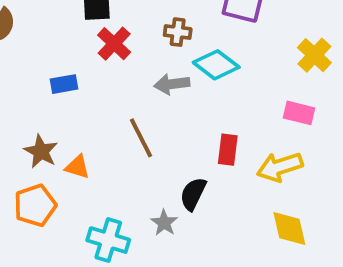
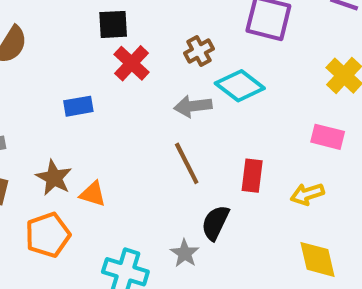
brown cross: (178, 32) -> (199, 51), turned -36
brown line: (141, 138) -> (187, 163), moved
yellow arrow: (280, 167) -> (307, 194), size x0.7

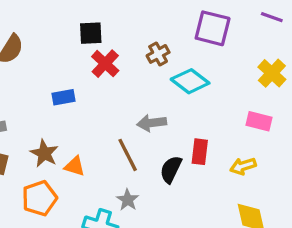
gray arrow: (193, 106) -> (152, 123), moved
brown line: (187, 163) -> (128, 155), moved
black semicircle: (215, 223) -> (171, 169), moved
gray star: (185, 253) -> (128, 200), moved

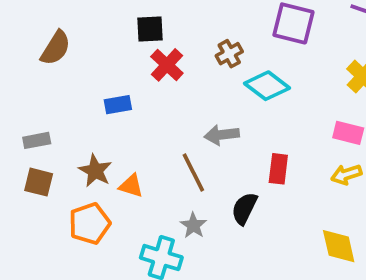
yellow arrow: (243, 166) -> (346, 174), moved
black semicircle: (171, 169) -> (244, 208), moved

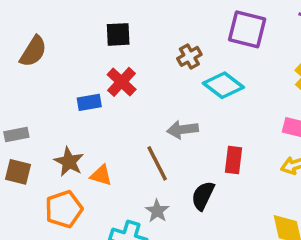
red cross: (167, 65) -> (122, 82), moved

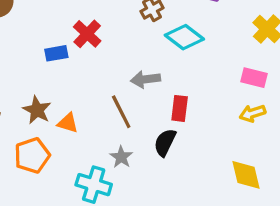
red rectangle: (233, 160) -> (180, 108), moved

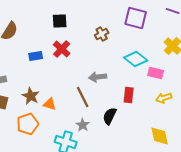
cyan diamond: (184, 37) -> (136, 59), moved
blue rectangle: (56, 53) -> (36, 56), moved
pink rectangle: (254, 78) -> (156, 73), moved
red rectangle: (180, 108) -> (129, 95), moved

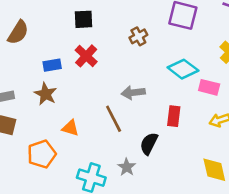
brown star: (31, 96) -> (46, 94), moved
gray star: (83, 125) -> (127, 167), moved

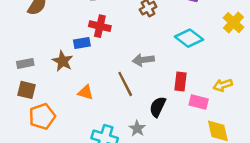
red cross: (86, 56) -> (100, 26), turned -30
blue rectangle: (52, 65) -> (82, 43), moved
pink rectangle: (209, 87) -> (199, 102), moved
orange pentagon: (42, 154) -> (42, 116), moved

